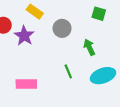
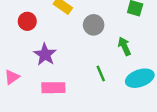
purple star: (24, 36) -> (45, 54), moved

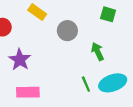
green line: (101, 73) -> (86, 84), moved

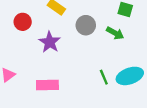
green arrow: (98, 52) -> (115, 33), moved, turned 144
purple star: (20, 60) -> (50, 42), moved

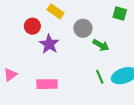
red circle: (23, 22) -> (32, 26), moved
green arrow: (115, 33) -> (101, 45), moved

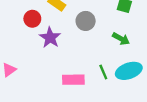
green arrow: (101, 45) -> (121, 39), moved
pink rectangle: (47, 84) -> (73, 80), moved

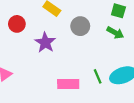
red circle: (32, 19) -> (17, 24), moved
green arrow: (121, 39) -> (115, 33), moved

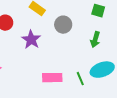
green arrow: (115, 33) -> (95, 40), moved, turned 77
green line: (98, 76) -> (80, 79), moved

